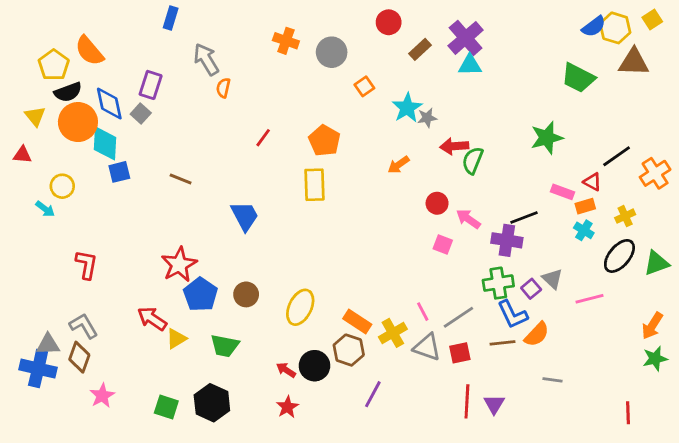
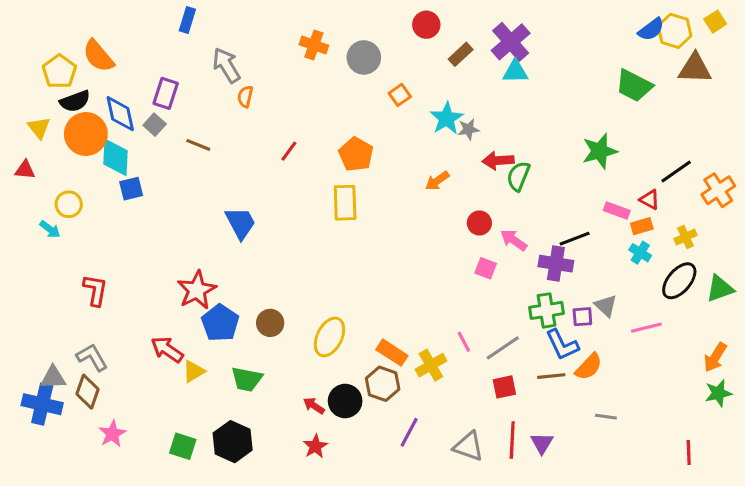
brown line: (181, 179) -> (198, 145), moved
blue trapezoid: (245, 216) -> (240, 223), moved
purple square: (531, 289) -> (582, 317), turned 36
gray triangle: (427, 347) -> (468, 446), moved

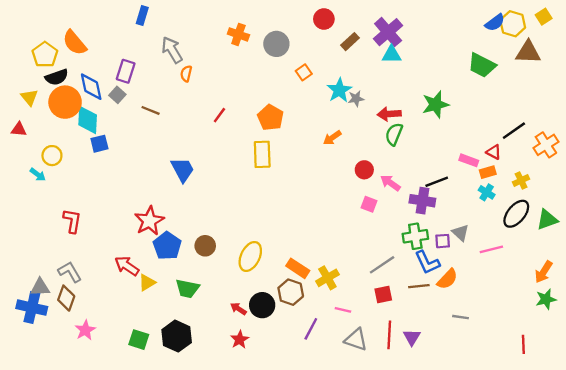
green star: (600, 151) -> (436, 104), moved
red arrow: (498, 161) -> (389, 114), moved
pink line: (464, 342) -> (343, 310), moved, turned -49

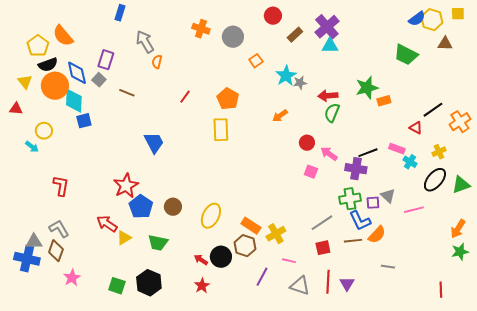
yellow square: (544, 17) -> (458, 14), turned 32
brown triangle: (528, 52) -> (445, 44), size x0.7
pink rectangle: (469, 160) -> (397, 149), moved
orange rectangle: (488, 172) -> (384, 101), moved

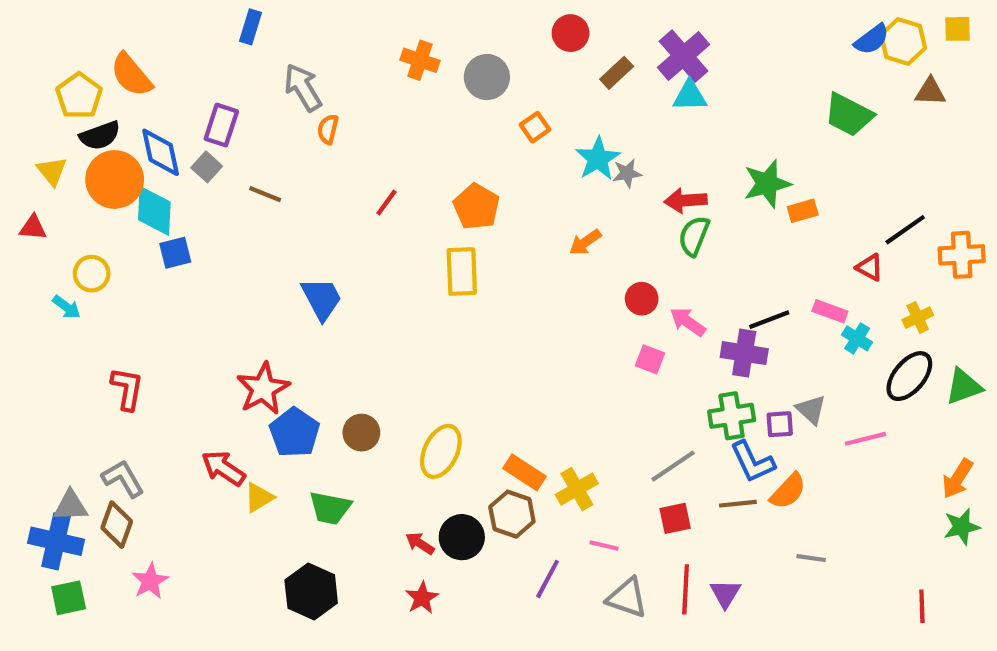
orange cross: (460, 122) -> (962, 255), turned 30
green square: (117, 286) -> (69, 598), moved, turned -30

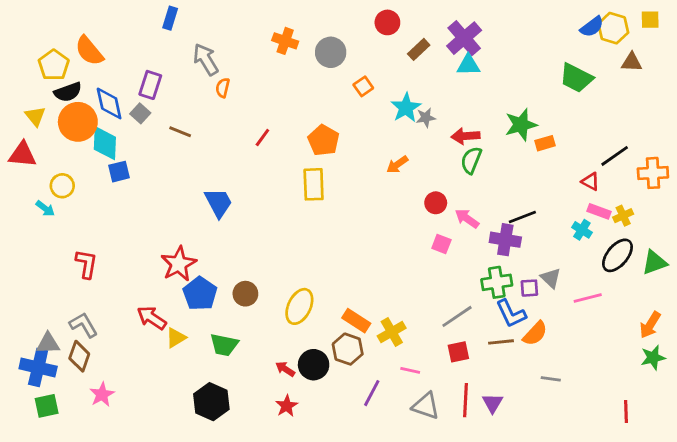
red triangle: (33, 228) -> (22, 155), size x1.5
pink rectangle: (830, 311) -> (599, 211), moved

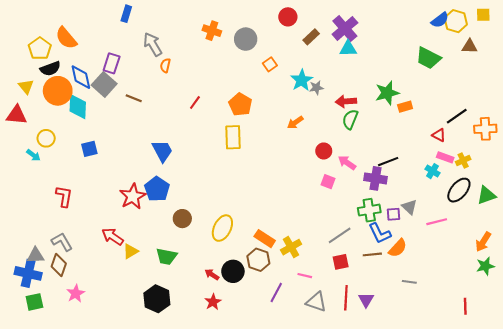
gray square: (140, 113) -> (104, 84), size x1.6
blue square: (119, 172) -> (89, 149), moved
blue pentagon: (200, 294) -> (157, 189), moved

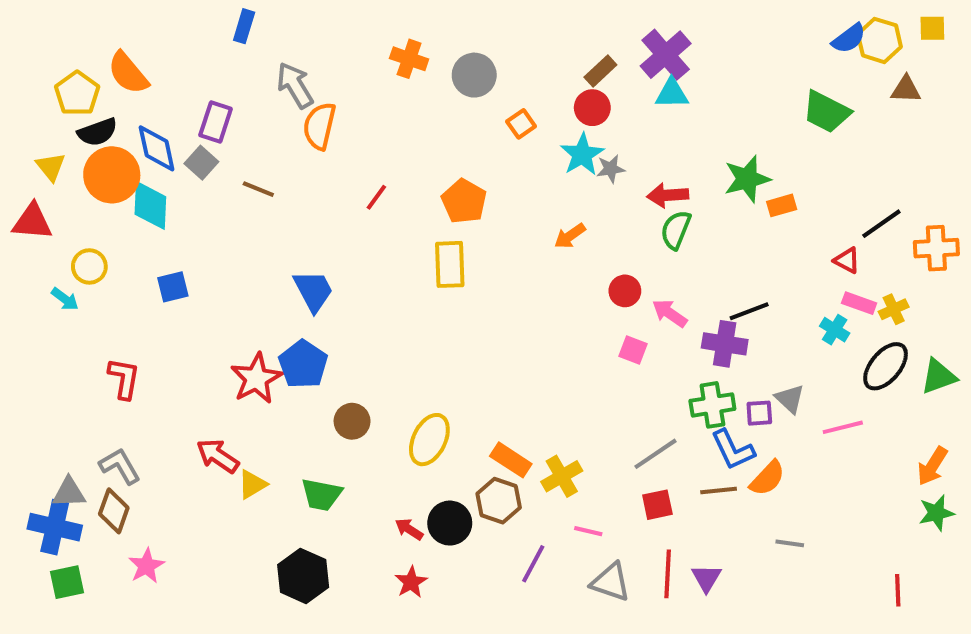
red circle: (288, 17) -> (592, 108), moved
orange semicircle: (165, 65) -> (319, 126), size x1.6
gray square: (104, 84) -> (201, 163), size x0.7

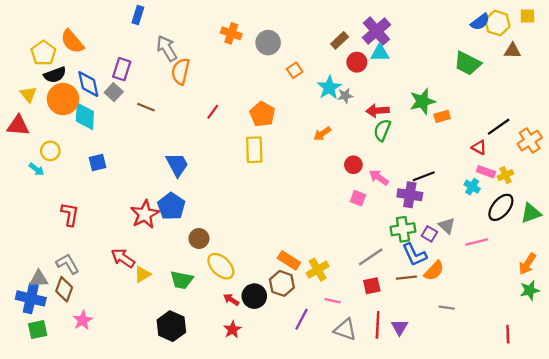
red circle: (592, 108) -> (357, 62), moved
orange cross: (936, 248) -> (530, 141), turned -30
purple square: (759, 413) -> (429, 234), turned 35
yellow ellipse: (429, 440) -> (221, 266), moved, turned -72

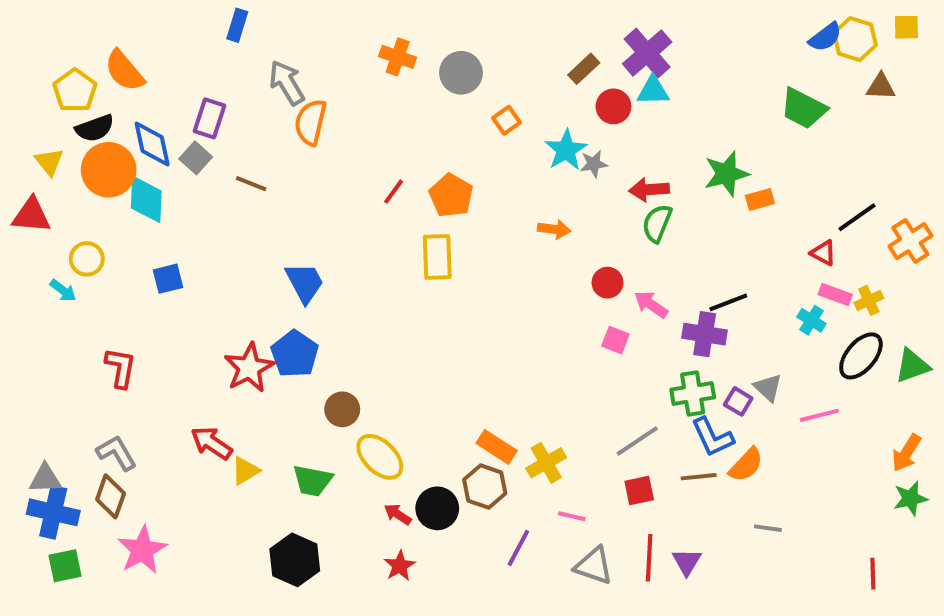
red line: (213, 112) -> (394, 192), moved
orange arrow: (322, 134) -> (554, 229), turned -138
gray triangle: (39, 279) -> (45, 479), moved
pink star: (83, 320) -> (142, 550), size x1.4

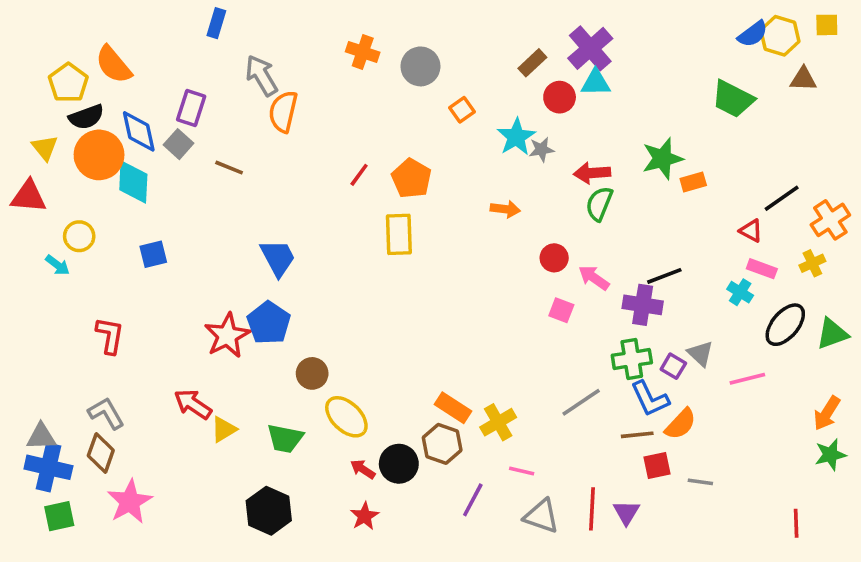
yellow cross: (869, 300) -> (812, 263), moved
red square: (639, 491) -> (657, 466), moved

